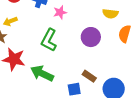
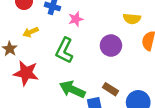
yellow arrow: (10, 21) -> (31, 32), moved
green arrow: (42, 73) -> (72, 89), moved

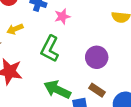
purple circle: (111, 46) -> (97, 57), moved

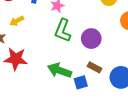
green L-shape: (50, 49) -> (63, 30), moved

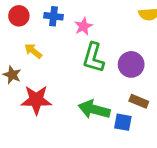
yellow arrow: (17, 21) -> (33, 51), turned 72
blue square: (81, 82) -> (123, 122), turned 32

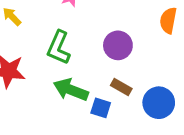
green L-shape: (93, 58) -> (59, 48), moved

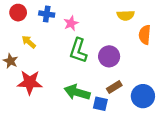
green L-shape: (59, 48) -> (78, 51), moved
brown rectangle: (121, 87) -> (114, 87), turned -56

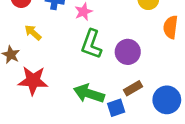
blue square: (100, 104) -> (116, 108), turned -32

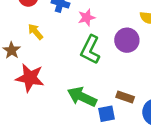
purple circle: (128, 52) -> (127, 40), moved
brown rectangle: (133, 88) -> (125, 97), turned 42

